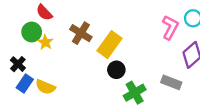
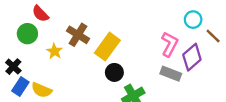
pink L-shape: (170, 27) -> (170, 44), moved
yellow star: (45, 42) -> (54, 51), moved
gray rectangle: (171, 82) -> (171, 74), moved

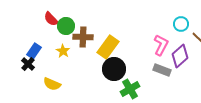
green circle: (27, 34) -> (66, 26), moved
brown cross: (78, 35) -> (83, 37), turned -30
black circle: (114, 72) -> (114, 69), size x1.5
blue rectangle: (20, 87) -> (34, 51), moved

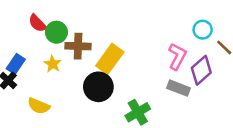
black circle: (114, 69) -> (98, 87), moved

